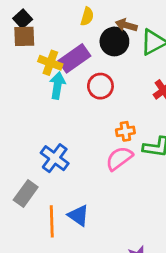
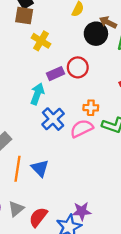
purple rectangle: (74, 58) -> (55, 74), moved, size x0.7
cyan arrow: (57, 85) -> (37, 94), moved
blue cross: (55, 158) -> (53, 119), moved

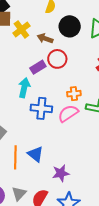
brown arrow: (108, 22) -> (45, 38), moved
yellow cross: (41, 41) -> (21, 29), moved, turned 30
blue cross: (53, 119) -> (41, 108), turned -35
purple star: (82, 211) -> (61, 173), moved

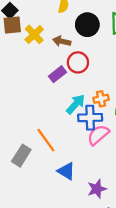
cyan arrow: (24, 88) -> (76, 104), moved, turned 36
blue cross: (41, 108) -> (90, 118), moved
pink semicircle: (68, 113) -> (98, 135), moved
orange line: (15, 157) -> (46, 140), moved, turned -30

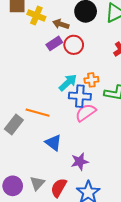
yellow cross: (34, 34) -> (36, 15), turned -30
purple rectangle: (58, 74) -> (54, 43), moved
orange line: (46, 140) -> (38, 113), turned -45

